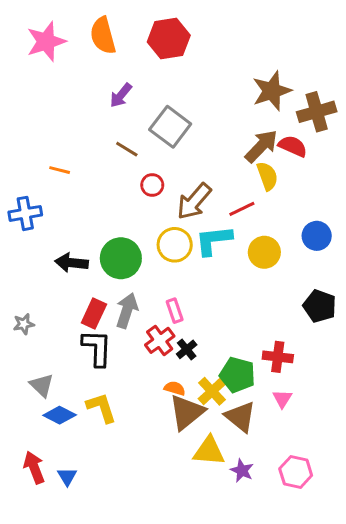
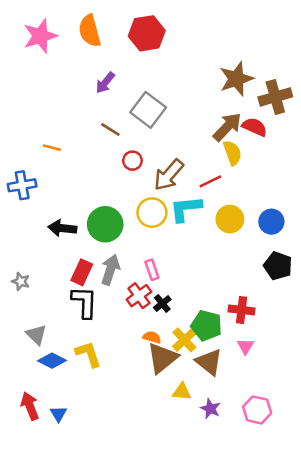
blue circle: (317, 236) -> (271, 222), moved
gray star: (24, 324) -> (21, 281), turned 30
yellow triangle: (209, 451) -> (182, 392), size x0.7

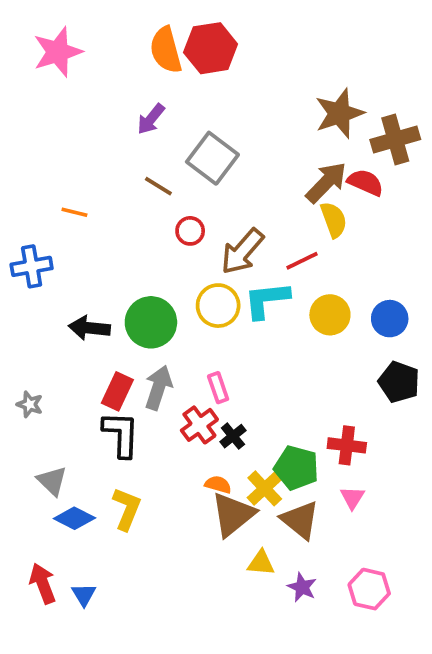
orange semicircle: (90, 31) -> (166, 50), moved
yellow L-shape: (88, 354) -> (127, 509), turned 40

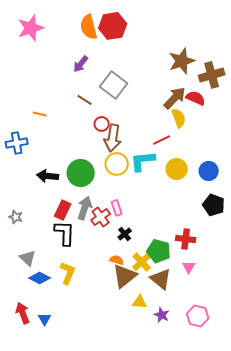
brown arrow: (242, 251) -> (113, 138), moved, turned -32
red cross: (199, 425) -> (101, 217), moved

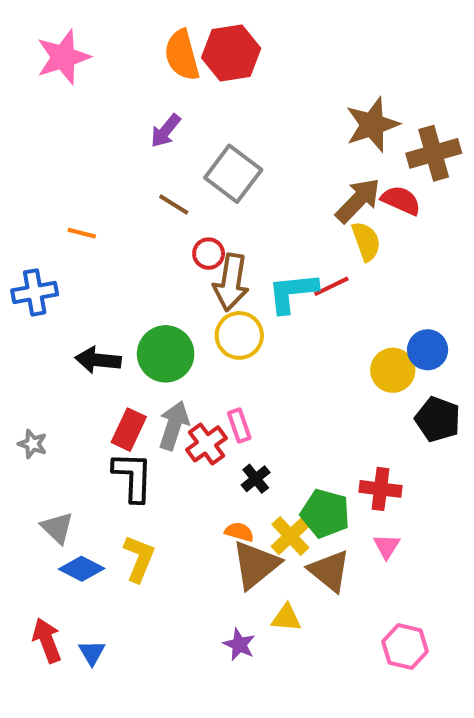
cyan L-shape: (143, 161) -> (292, 292), moved
yellow circle: (177, 169) -> (393, 370), moved
purple star: (162, 315) -> (239, 644), moved

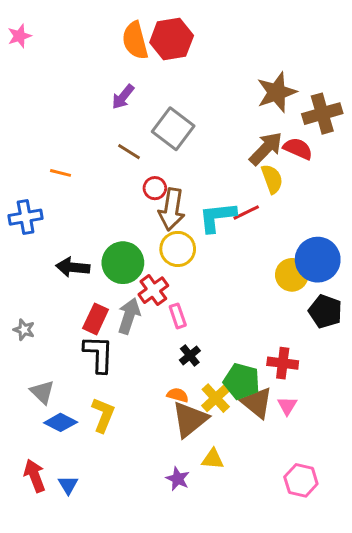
pink star: (63, 57) -> (19, 36), moved, size x0.6
blue circle: (428, 350) -> (318, 260), size x1.5
red cross: (207, 444) -> (153, 290), moved
brown triangle: (329, 571) -> (257, 403), moved

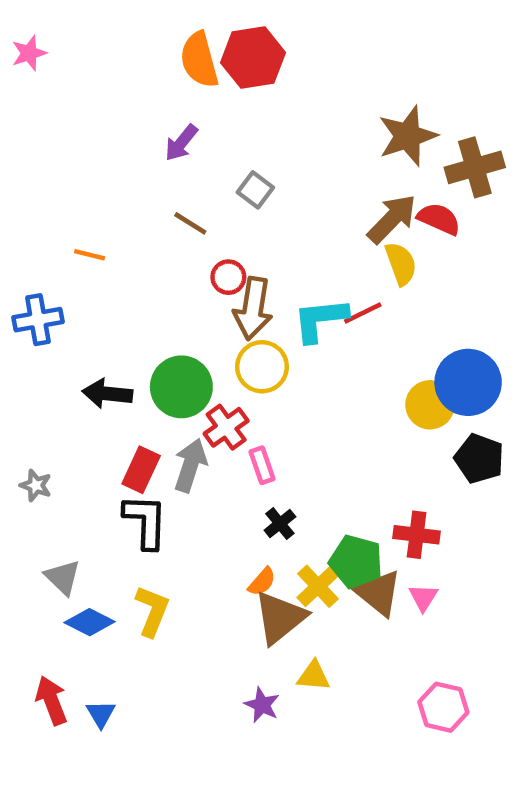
gray square: (173, 129) -> (255, 190), size x0.6
orange semicircle: (178, 395) -> (262, 582), turned 115

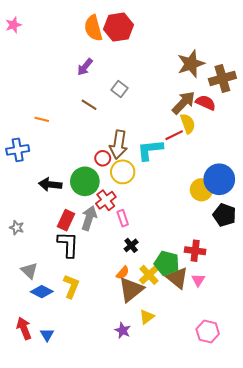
red circle: (228, 277) -> (103, 158), moved
red line: (363, 313) -> (174, 135), moved
yellow triangle: (314, 676) -> (147, 317), turned -42

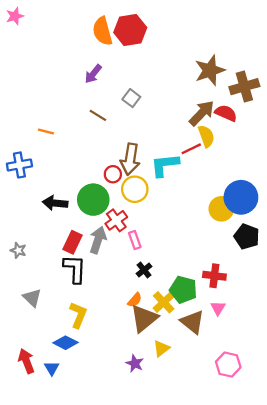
pink star: (13, 25) -> (15, 16), moved
brown triangle: (177, 278) -> (192, 322), moved
blue diamond: (42, 292) -> (66, 343), moved

